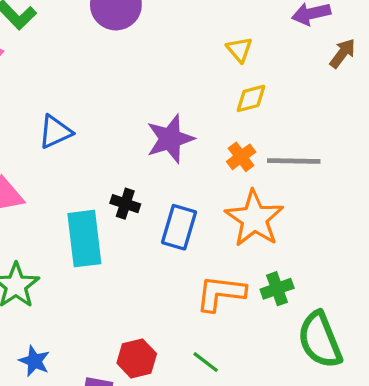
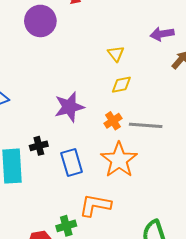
black cross: (125, 204) -> (39, 146), turned -36
blue rectangle: (179, 227) -> (72, 163), turned -36
green cross: (277, 289) -> (66, 226), moved

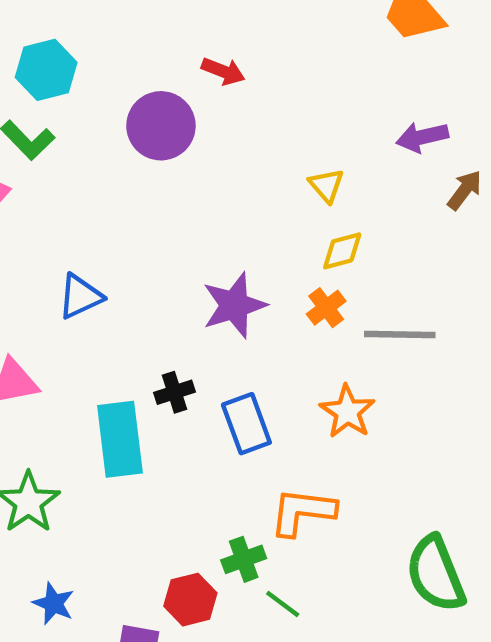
orange cross: (113, 121) -> (326, 308), moved
orange star: (119, 160) -> (347, 412), size x0.7

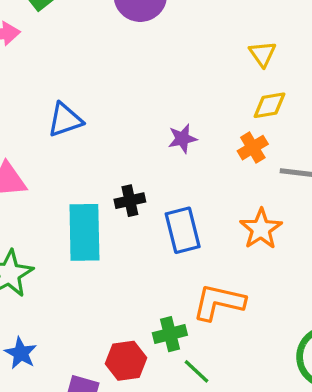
purple star: (234, 305) -> (182, 139), size x0.6

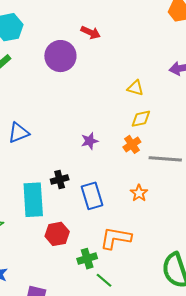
yellow triangle: (263, 54) -> (135, 88), turned -36
orange star: (261, 229) -> (139, 193), size x0.7
red hexagon: (126, 361) -> (57, 234), moved

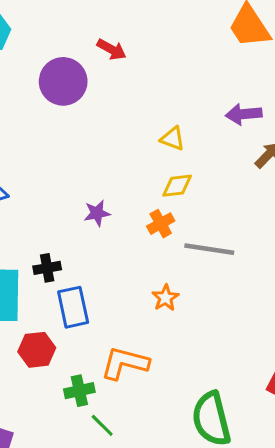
blue rectangle: (92, 196) -> (73, 307), moved

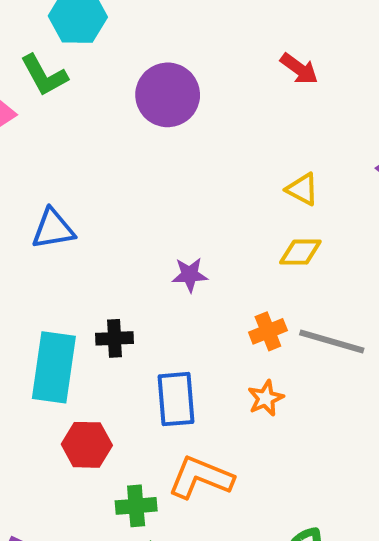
red arrow: (112, 49) -> (299, 69), moved
orange cross: (161, 224) -> (268, 331), moved
blue rectangle: (73, 307) -> (176, 399), moved

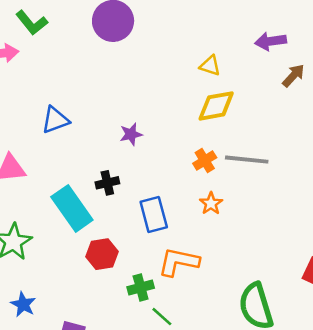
yellow diamond: (300, 252) -> (216, 106), size x1.4
purple star: (190, 275) -> (131, 134), moved
cyan rectangle: (54, 367) -> (72, 208), turned -33

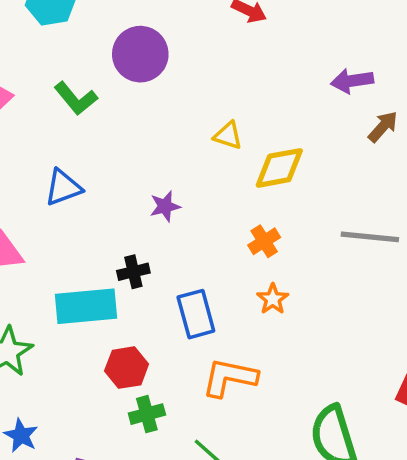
green L-shape: (32, 23) -> (76, 98), moved
yellow triangle: (210, 66) -> (228, 136), moved
gray line: (247, 160) -> (370, 237), moved
cyan rectangle: (72, 208) -> (86, 306), turned -60
green cross: (141, 288) -> (147, 414), moved

